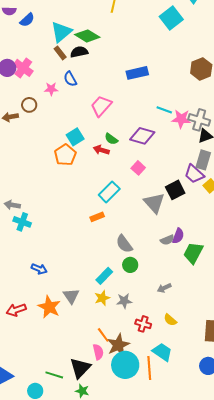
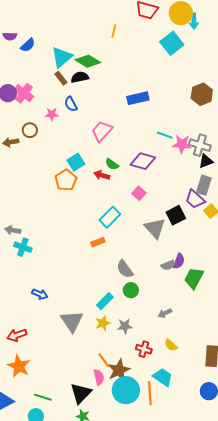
gray triangle: (71, 296) -> (72, 321), size x1.4
orange star: (49, 307) -> (19, 366), moved
green line: (54, 375) -> (43, 397), moved

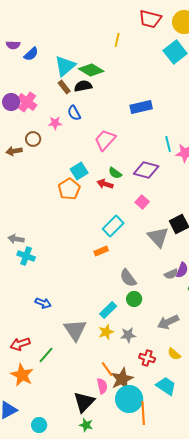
cyan line: (165, 135) -> (168, 144), turned 56
gray arrow: (165, 313) -> (168, 322), size x1.5
orange line: (150, 393) -> (143, 413), moved
green line: (43, 397) -> (46, 355), moved, turned -66

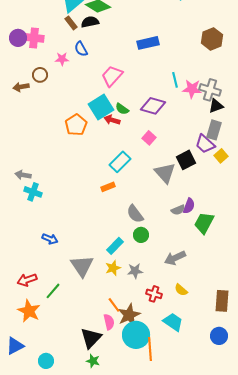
pink cross: (27, 102) -> (34, 38), turned -30
cyan square: (79, 171) -> (101, 107), moved, size x1.4

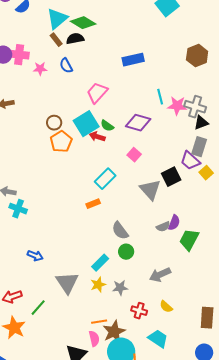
pink star: (62, 59) -> (40, 69), moved
brown circle: (40, 75) -> (54, 123), moved
orange line: (114, 305) -> (99, 322), turned -63

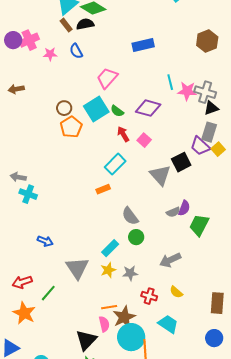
pink cross: (19, 55) -> (29, 40), turned -30
red arrow: (97, 137) -> (123, 134), moved, turned 42
yellow square: (206, 173) -> (218, 149), moved

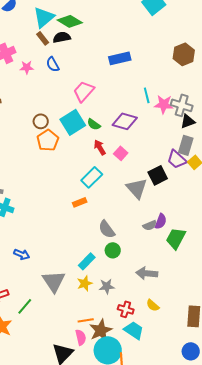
gray arrow: (170, 260) -> (147, 273), turned 30
cyan trapezoid: (168, 324) -> (134, 330), moved

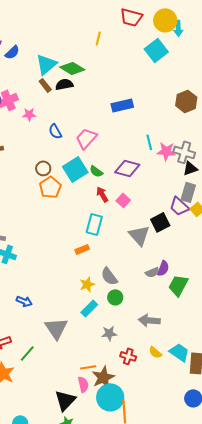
blue semicircle: (53, 64) -> (55, 131), moved
cyan rectangle: (92, 177) -> (94, 224), turned -30
yellow star: (85, 283) -> (87, 284), moved
cyan trapezoid: (134, 330) -> (179, 352), moved

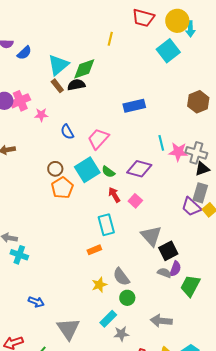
green diamond: (72, 68) -> (84, 69), turned -50
black square: (160, 222) -> (168, 251), moved
cyan rectangle: (94, 224) -> (106, 225), turned -30
gray semicircle: (152, 272) -> (164, 273), turned -136
cyan rectangle: (89, 308) -> (108, 319), moved

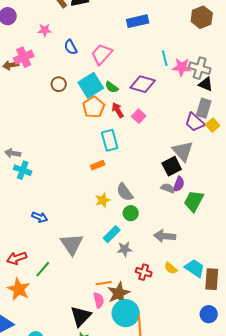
pink cross: (20, 101) -> (24, 57), moved
black triangle: (202, 169) -> (206, 84), turned 42
orange pentagon: (62, 188) -> (94, 107), moved
gray triangle: (151, 236) -> (183, 151), moved

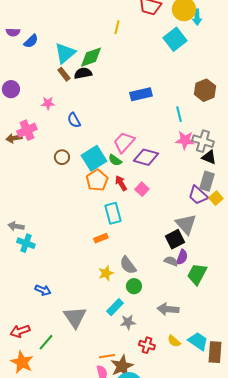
pink trapezoid: (102, 54) -> (124, 142), moved
cyan line: (165, 58) -> (179, 114), moved

